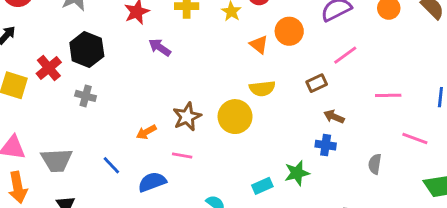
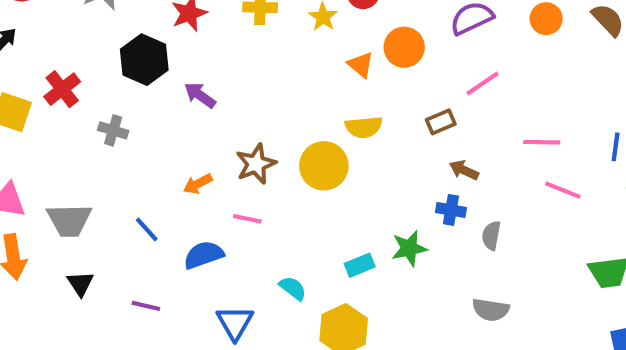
purple arrow: (160, 47) -> (200, 95), moved
black hexagon: (87, 50) -> (144, 60), moved
pink line: (415, 138) -> (563, 190), moved
gray semicircle: (375, 164) -> (491, 235), moved

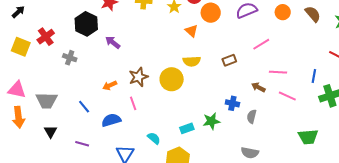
orange circle: (404, 47) -> (211, 13), moved
pink line: (483, 83) -> (261, 44), moved
brown arrow: (464, 170) -> (258, 87), moved
pink line: (247, 219) -> (133, 103), turned 56

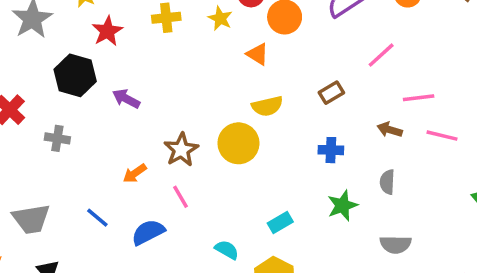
blue cross: (232, 103) -> (331, 150), moved
green star: (211, 121) -> (342, 206), moved

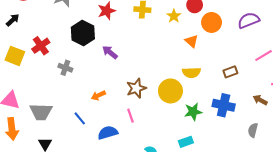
blue cross: (331, 150) -> (224, 105), size x1.5
orange arrow: (135, 173) -> (98, 95), moved
green star: (342, 206) -> (193, 112), moved

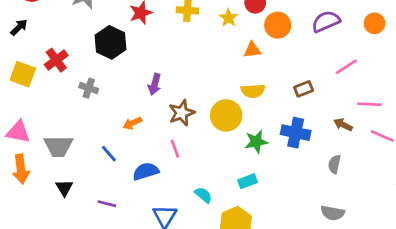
orange triangle: (192, 41) -> (252, 50), turned -48
purple arrow: (110, 52) -> (155, 84), moved, turned -112

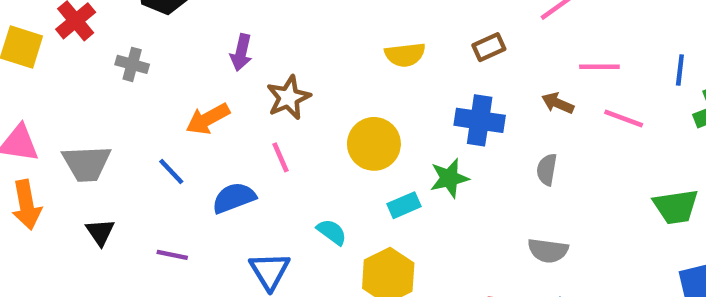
yellow circle: (226, 115) -> (374, 144), moved
orange arrow: (132, 123) -> (208, 119), size x1.4
green star: (256, 142) -> (449, 178), moved

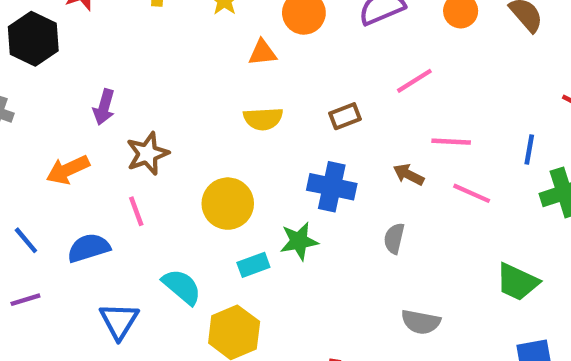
blue line: (171, 172) -> (26, 240), moved
green trapezoid: (676, 207) -> (517, 282), turned 30
cyan semicircle: (332, 232) -> (182, 287), size x1.4
gray semicircle: (548, 251) -> (421, 322), moved
purple line: (172, 255) -> (25, 300), turned -32

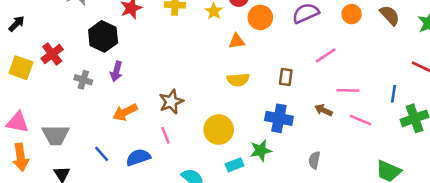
purple arrow: (104, 107) -> (116, 71), moved
brown rectangle: (345, 116) -> (286, 77), turned -60
gray semicircle: (394, 238) -> (314, 160), moved

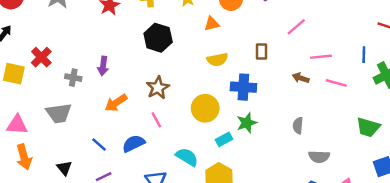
black hexagon: (103, 36) -> (158, 38), moved
blue cross: (279, 118) -> (243, 87), moved
gray trapezoid: (56, 135) -> (59, 113), moved

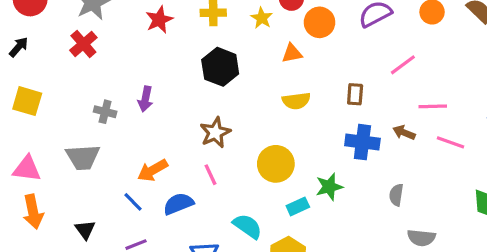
red cross: (41, 57) -> (83, 44), moved
blue cross: (243, 87) -> (362, 142), moved
orange arrow: (116, 103) -> (153, 170), moved

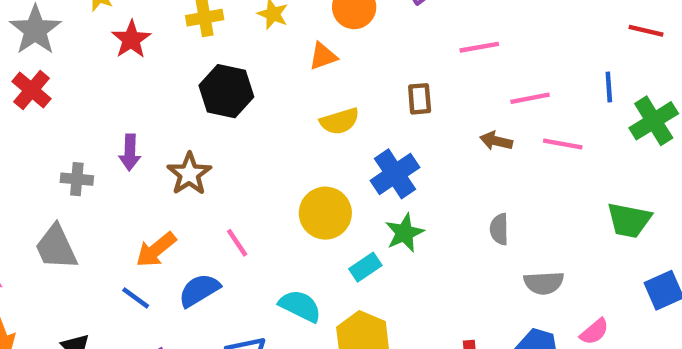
pink line: (403, 65) -> (479, 47), turned 36
brown star: (215, 133) -> (189, 174), moved
blue cross: (362, 142) -> (395, 174), moved, turned -32
gray trapezoid: (83, 157) -> (56, 247), turned 78

